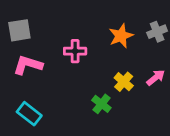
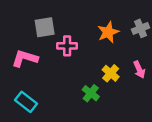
gray square: (19, 30) -> (45, 27), moved
pink arrow: (156, 78) -> (139, 70), turned 105

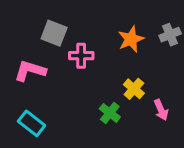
gray square: (45, 27) -> (54, 33), turned 30
pink arrow: (139, 70) -> (161, 110), moved

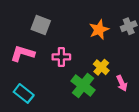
pink cross: (81, 56) -> (61, 57), moved
green cross: (110, 113) -> (83, 85), size x1.5

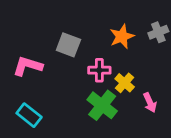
gray square: (41, 25) -> (68, 45), moved
pink cross: (61, 57) -> (99, 70), moved

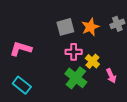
gray square: (68, 45) -> (65, 27), moved, turned -36

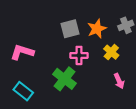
yellow cross: (92, 61) -> (111, 52), moved
green cross: (76, 78) -> (64, 79), moved

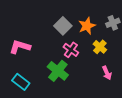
gray square: (70, 29) -> (63, 26), turned -30
pink cross: (79, 55) -> (71, 50), turned 35

